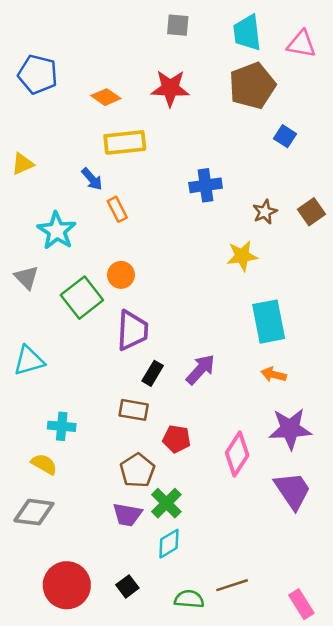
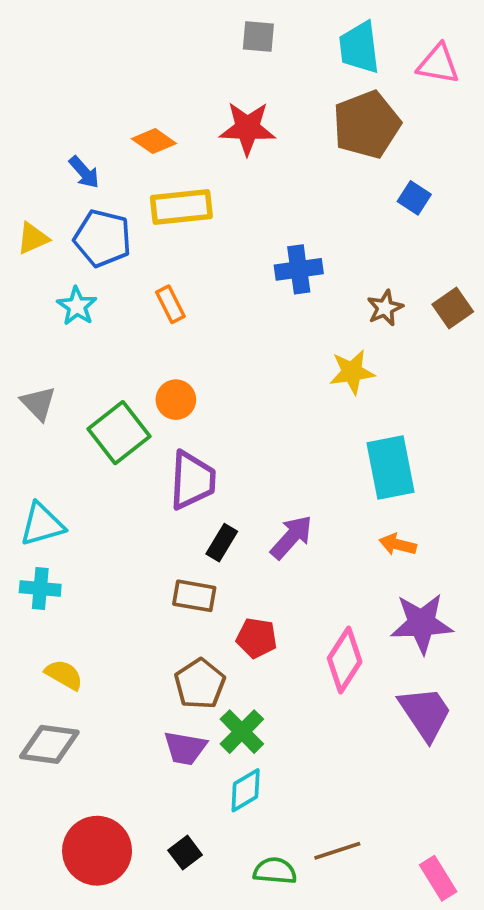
blue pentagon: (38, 74) -> (103, 238), moved
blue arrow: (92, 179) -> (84, 172), moved
cyan star: (57, 231) -> (77, 306), moved, size x0.7
cyan cross: (62, 426) -> (40, 589), moved

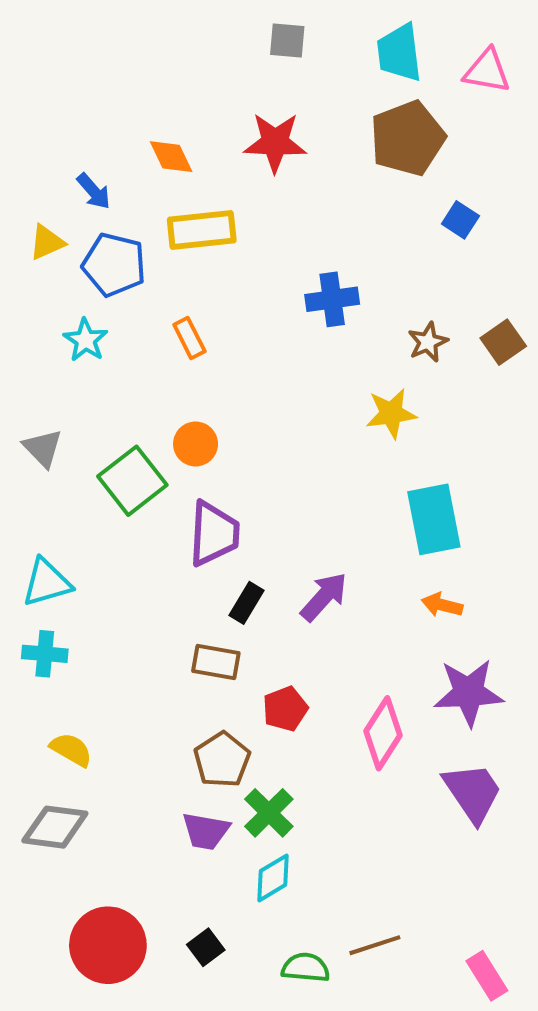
orange diamond: (154, 141) -> (171, 157), turned 30
yellow triangle: (33, 238) -> (47, 242), moved
red pentagon: (257, 638) -> (285, 709), turned -30

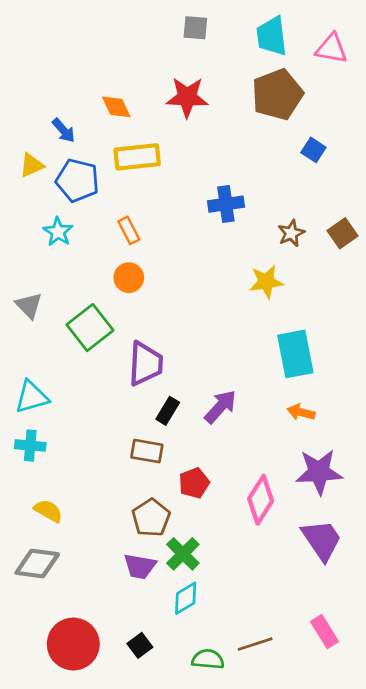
orange circle: (196, 444) -> (129, 278), moved
pink rectangle: (487, 976) -> (325, 632), moved

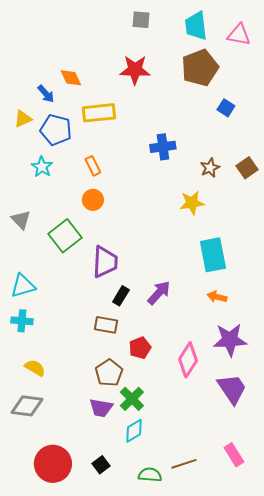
orange diamond: (116, 107) -> (71, 78), moved

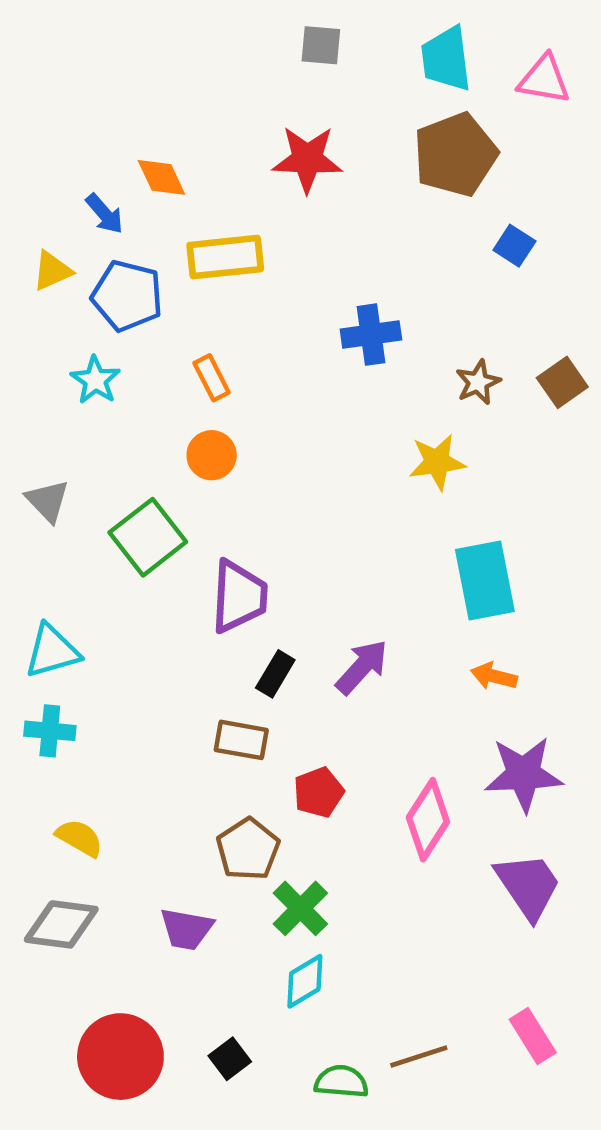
purple trapezoid: (101, 408) -> (187, 929), moved

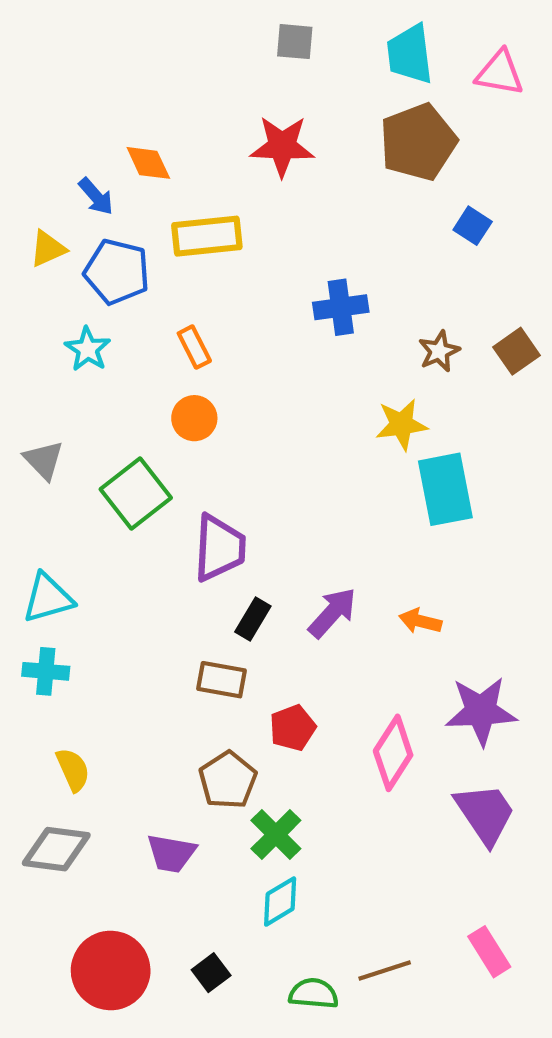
cyan rectangle: (485, 580) -> (445, 489), moved
orange arrow: (494, 676) -> (420, 621), moved
yellow semicircle: (79, 838) -> (73, 770), turned 36

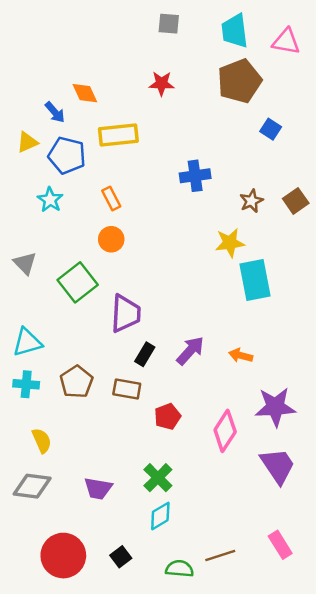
red star: (282, 146) -> (162, 84), size x0.7
brown pentagon: (228, 780) -> (76, 382), moved

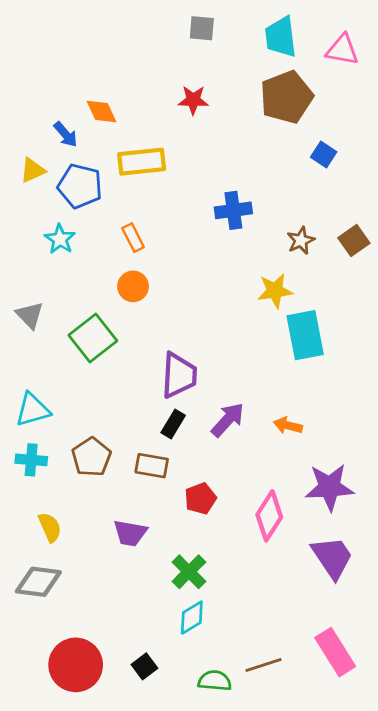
purple trapezoid: (126, 314) -> (179, 375), moved
purple trapezoid: (98, 488) -> (130, 533), moved
pink rectangle: (280, 545) -> (335, 652), size x1.4

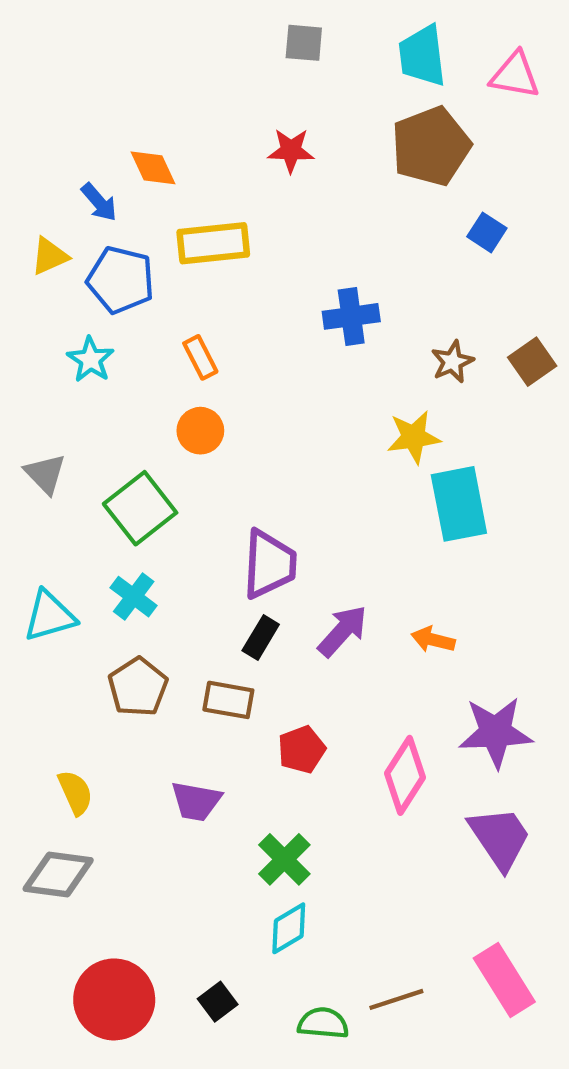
cyan cross: (31, 460) -> (134, 597), moved, turned 32

